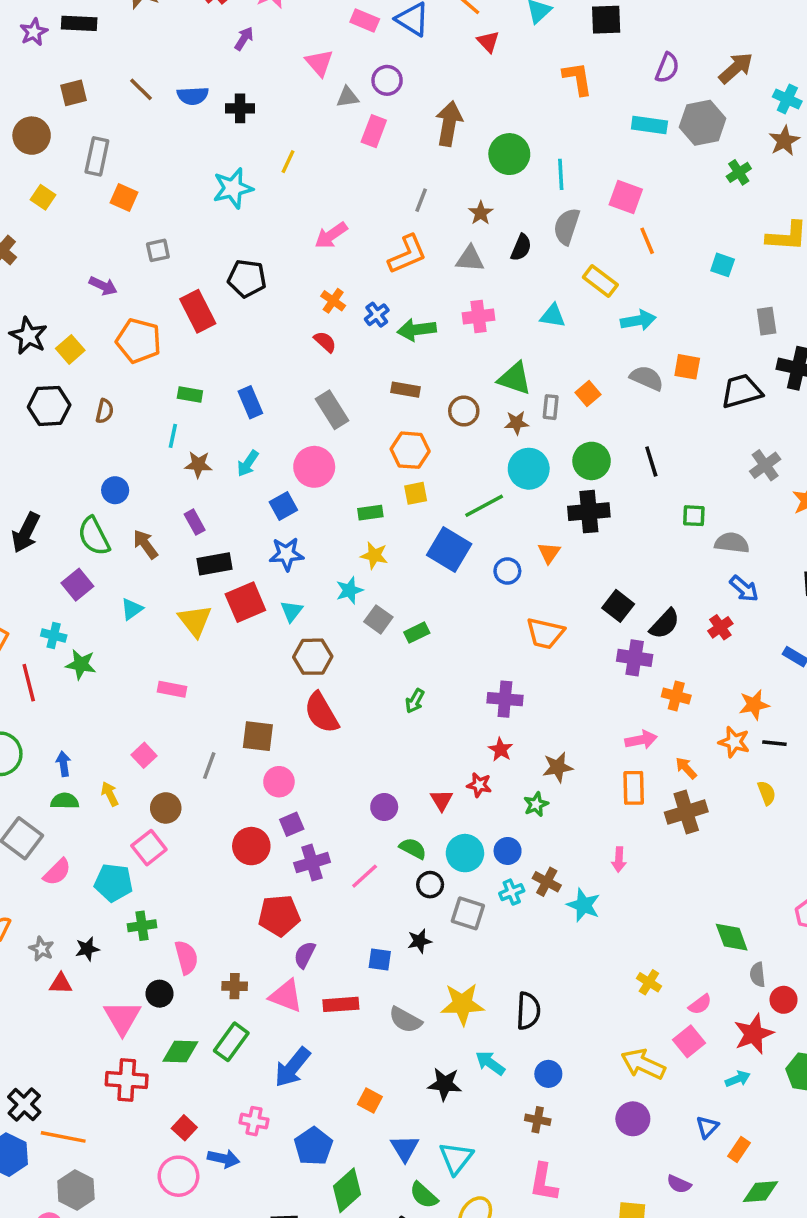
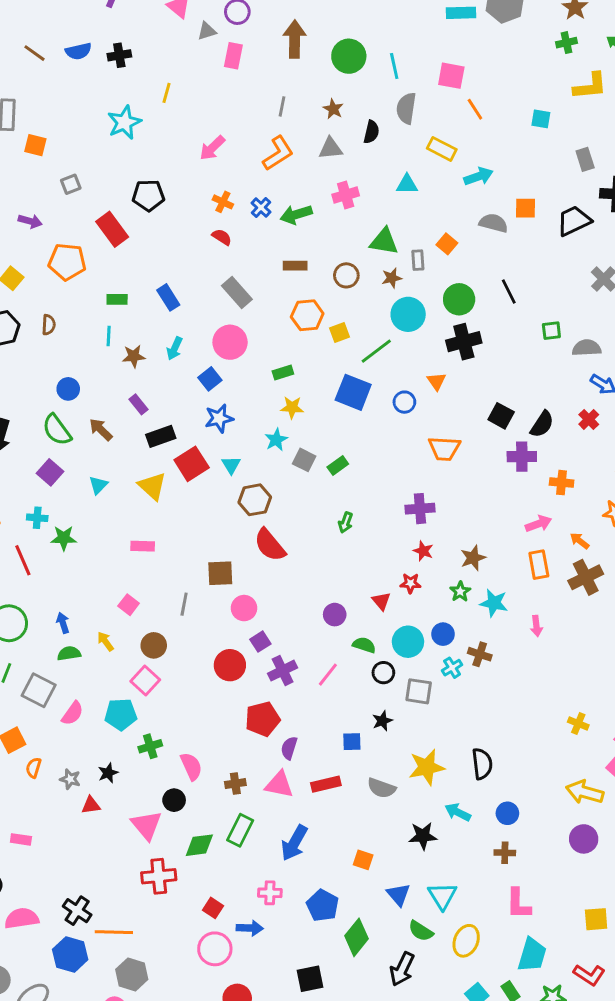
green cross: (739, 172) -> (566, 43), moved, turned 30
yellow square: (416, 493) -> (340, 332), moved
cyan star: (584, 905) -> (494, 603), moved

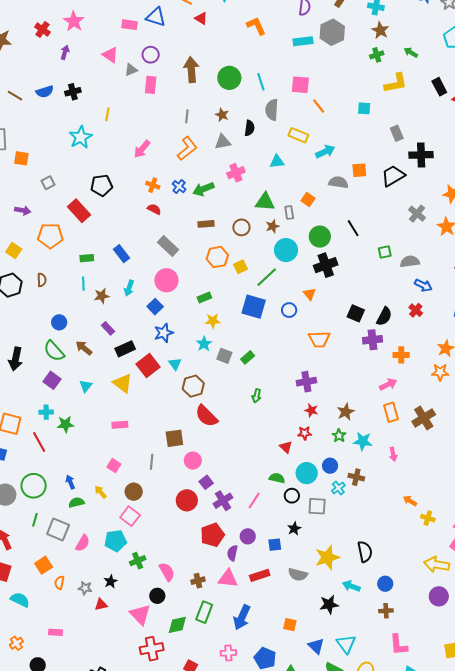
orange arrow: (580, 541) -> (410, 501), moved
purple circle: (335, 615) -> (248, 536), moved

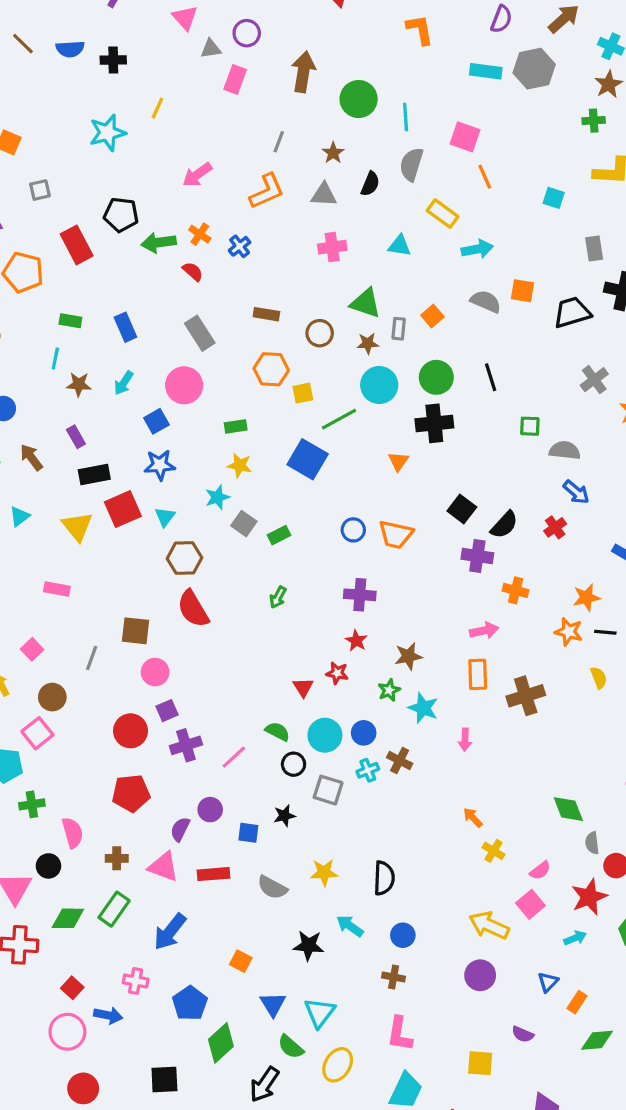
green arrow: (203, 189) -> (159, 243), moved
blue circle: (289, 310) -> (353, 530), moved
red pentagon: (212, 535) -> (131, 793), moved
yellow star: (327, 557) -> (324, 873), size x0.7

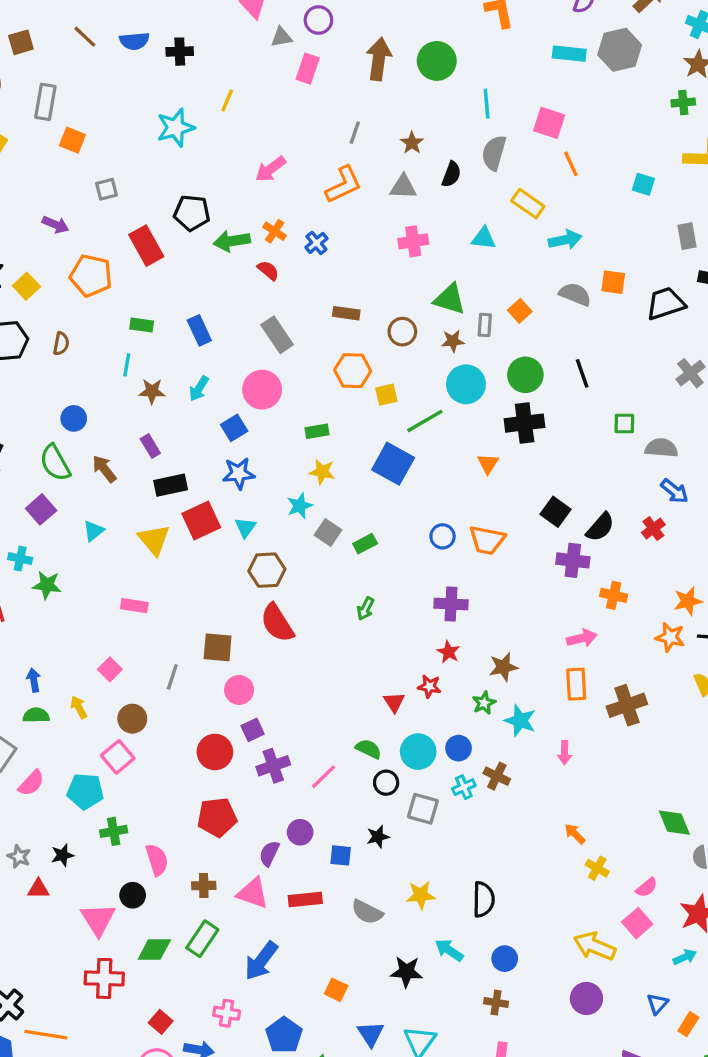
green circle: (359, 99) -> (437, 61), moved

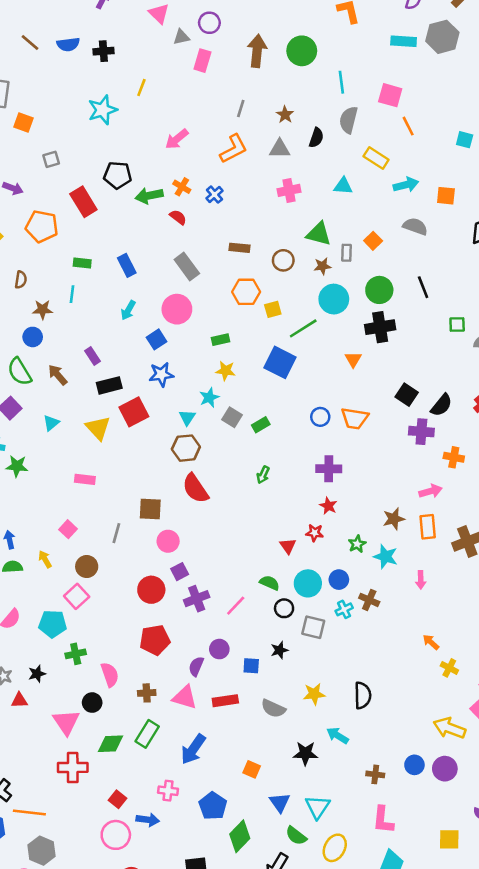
orange square: (613, 282) -> (446, 196), moved
brown star: (152, 391) -> (43, 310), moved
cyan triangle: (245, 527) -> (187, 417), moved
brown star: (503, 667) -> (394, 519), moved
blue circle: (505, 959) -> (414, 765), moved

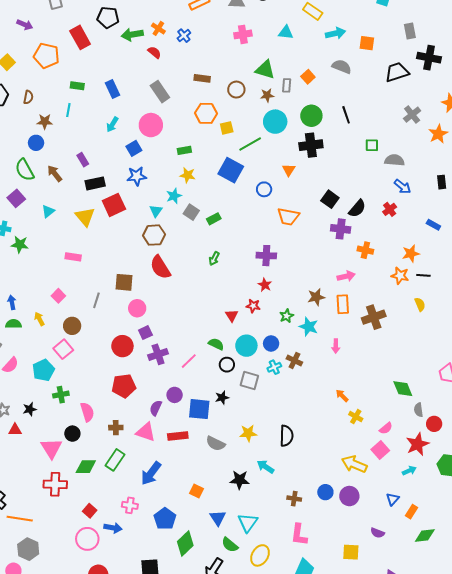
blue circle: (320, 417) -> (264, 189), moved
cyan pentagon: (53, 624) -> (43, 370), turned -30
blue square: (251, 666) -> (199, 409), size x1.6

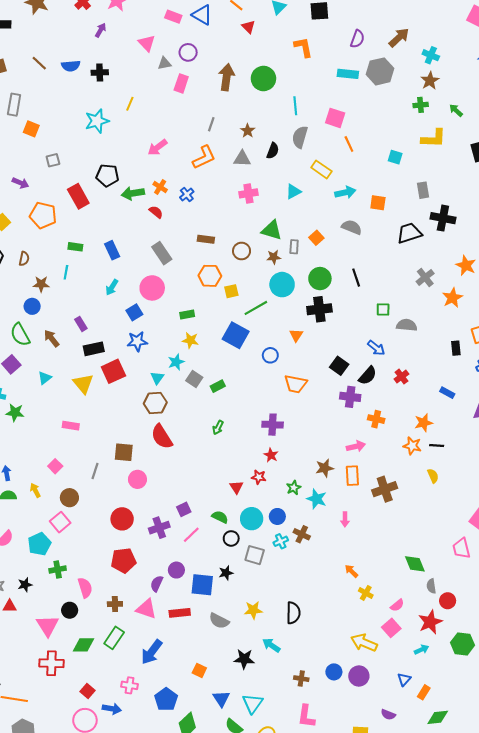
cyan triangle: (286, 32) -> (293, 191), turned -35
blue arrow: (402, 187) -> (376, 348), moved
purple square: (145, 333) -> (184, 509), moved

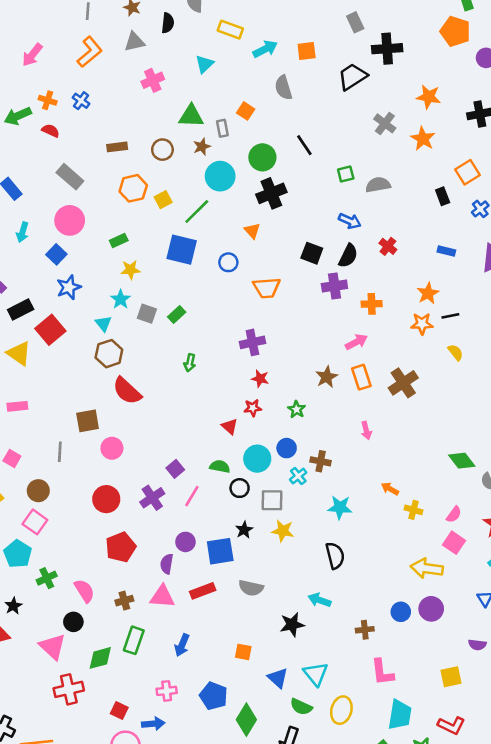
gray semicircle: (352, 227) -> (283, 88), turned -114
cyan star: (317, 499) -> (340, 507), moved
yellow star: (253, 610) -> (283, 531), moved, turned 30
blue arrow: (152, 652) -> (182, 645), size x0.7

